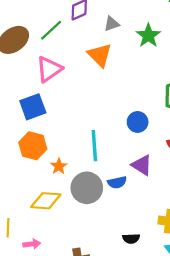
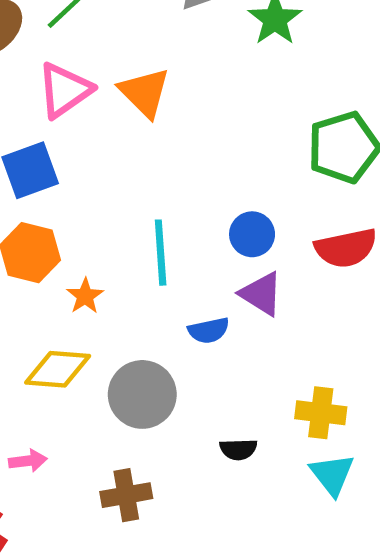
orange triangle: (100, 55) -> (145, 92), moved
blue circle: (138, 122) -> (252, 234), moved
gray circle: (87, 188) -> (142, 394), moved

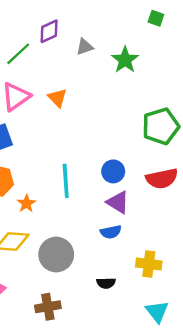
orange triangle: (145, 92) -> (57, 98), size x0.7
blue semicircle: (209, 330) -> (111, 232), moved
cyan triangle: (332, 475) -> (157, 312), moved

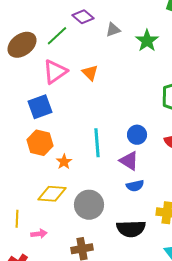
purple diamond: (49, 31) -> (83, 17), turned 65
purple triangle: (118, 202) -> (129, 161), moved
black semicircle: (106, 283) -> (131, 229), size x1.8

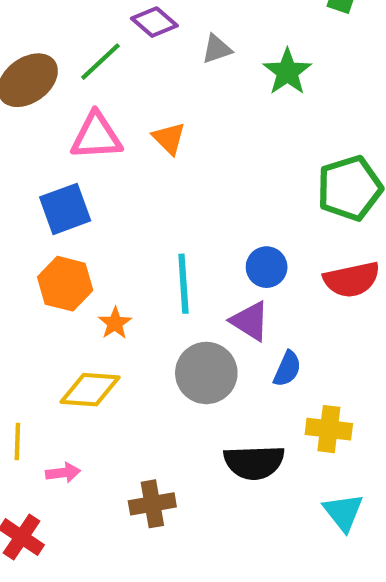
pink triangle: (55, 72) -> (96, 136), turned 32
blue semicircle: (135, 186) -> (287, 369), moved, turned -54
gray circle: (89, 205) -> (206, 373), moved

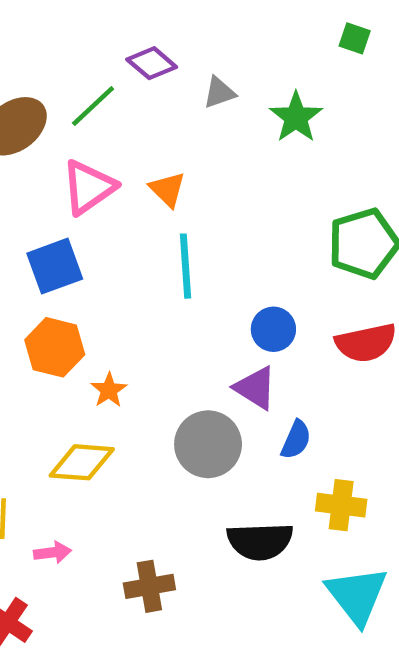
pink triangle: (96, 136) -> (89, 187), turned -32
cyan line: (183, 284) -> (185, 266), moved
cyan triangle: (343, 512) -> (357, 595), size x1.4

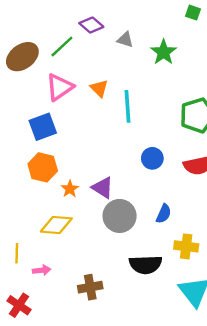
gray triangle: (219, 92) -> (125, 40), turned 36
cyan line: (185, 266) -> (127, 106), moved
purple triangle: (255, 388) -> (103, 188), moved

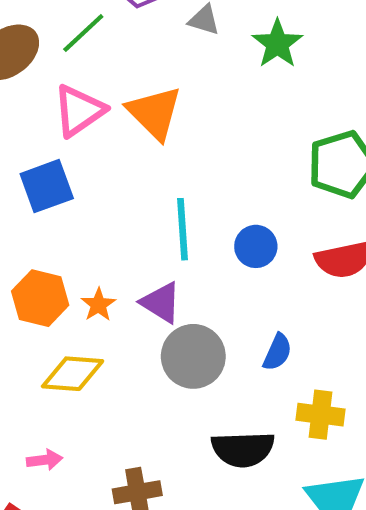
orange triangle: (99, 88) -> (154, 113), size x1.6
cyan line: (127, 106) -> (183, 229), moved
orange hexagon: (43, 167) -> (40, 298), moved

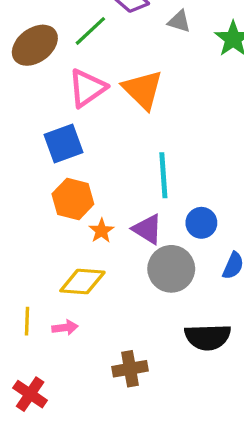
blue circle: (256, 246) -> (201, 223), moved
orange hexagon: (40, 298) -> (73, 199), moved
pink arrow: (45, 460) -> (65, 327), moved

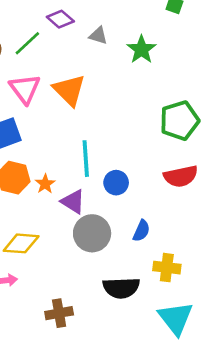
pink triangle: (87, 88) -> (25, 89), turned -32
blue circle: (201, 223) -> (116, 183), moved
orange star: (101, 231) -> (45, 184), moved

